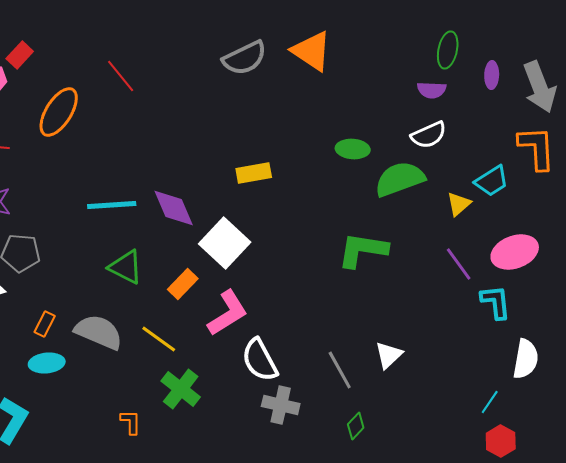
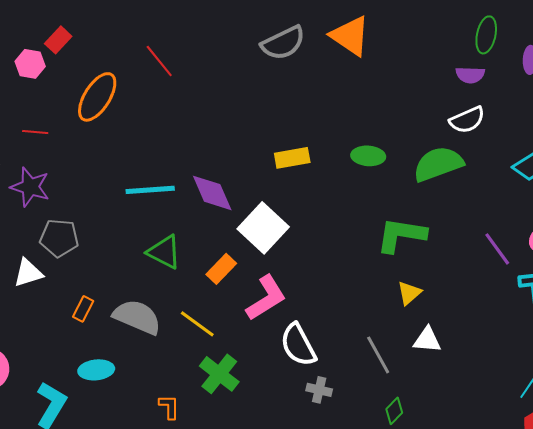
green ellipse: (353, 149) -> (368, 156), moved
yellow triangle: (459, 204) -> (409, 293), moved
white triangle: (389, 355) -> (427, 340), turned 48
cyan ellipse: (47, 363) -> (96, 370), moved
gray cross: (281, 405) -> (319, 390), size x0.7

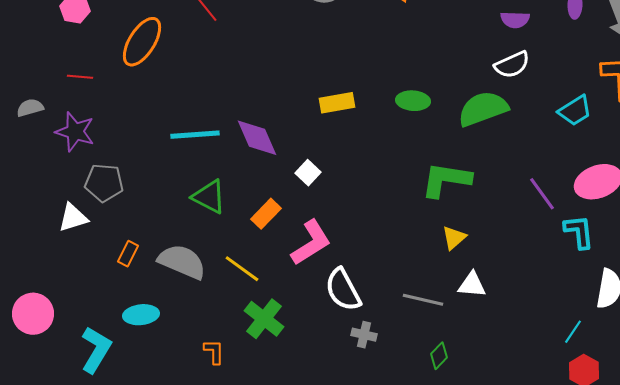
white square: (263, 228) -> (308, 173), size x0.5
gray line: (378, 355) -> (423, 300), turned -48

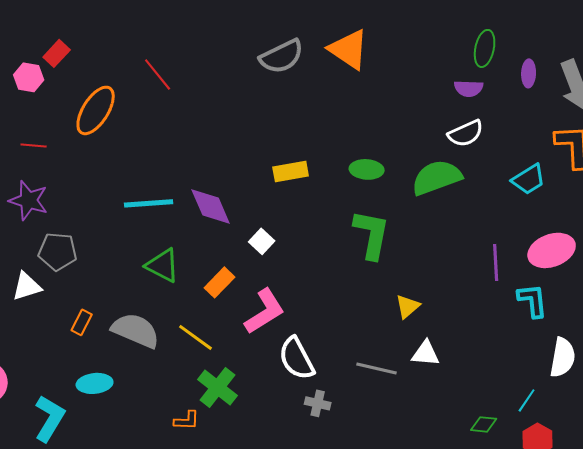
green L-shape: (446, 180) -> (372, 234), moved, turned 92
purple line: (542, 194) -> (496, 262), turned 33
orange L-shape: (214, 352) -> (187, 420), moved, turned 92
green diamond: (439, 356) -> (484, 424), moved, turned 52

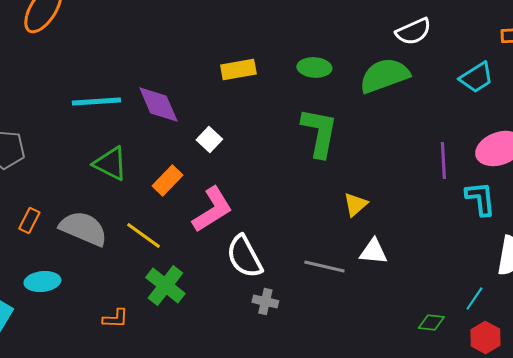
orange L-shape: (187, 420) -> (115, 318), moved

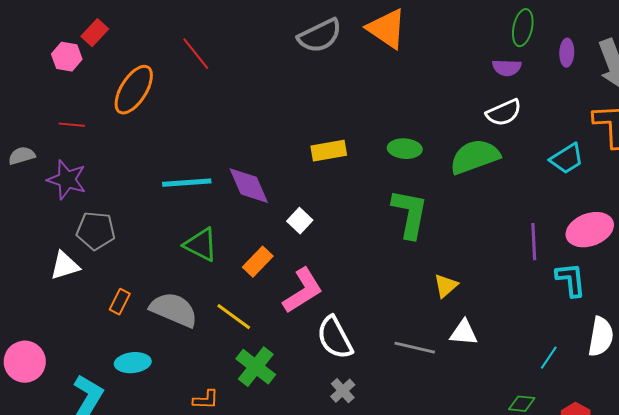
cyan line: (474, 298) -> (549, 358), moved
gray cross: (265, 302) -> (343, 391), moved, turned 35

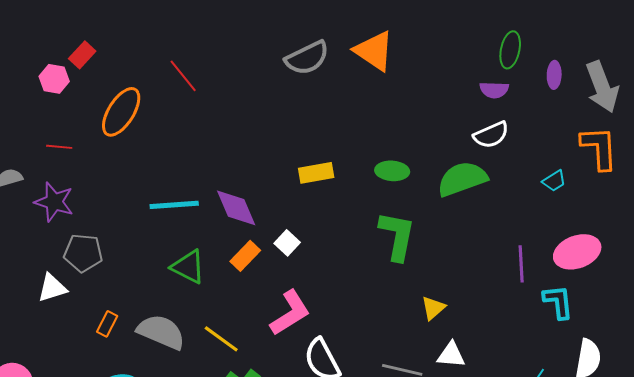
cyan trapezoid: (567, 159) -> (554, 181), size x0.7
orange rectangle: (258, 262) -> (245, 256), moved

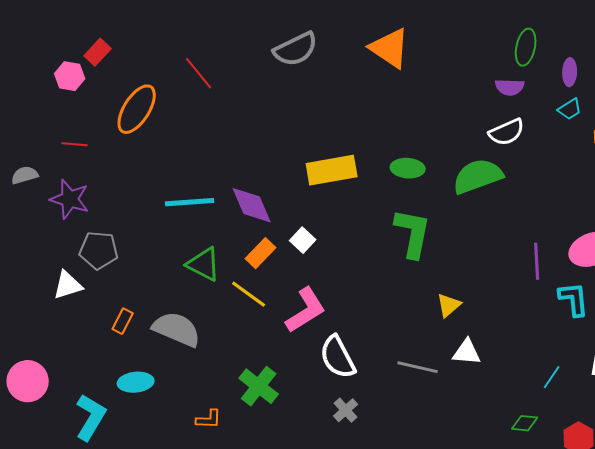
gray semicircle: (307, 58) -> (296, 49), moved
yellow rectangle: (316, 173) -> (332, 170), size x1.4
cyan trapezoid: (554, 181) -> (570, 109), moved
yellow line: (221, 339) -> (249, 294), moved

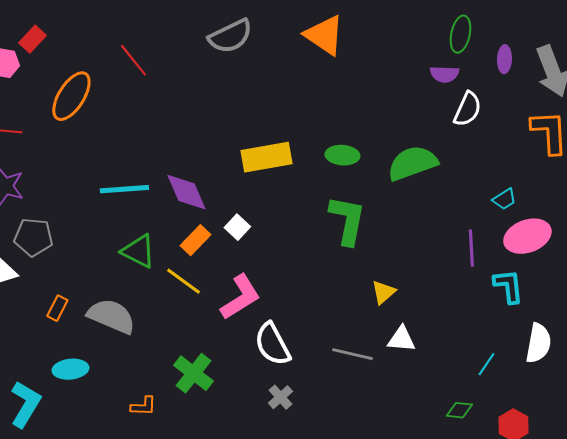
cyan trapezoid: (570, 109) -> (504, 199), moved
white semicircle: (507, 132) -> (467, 109), moved, turned -42

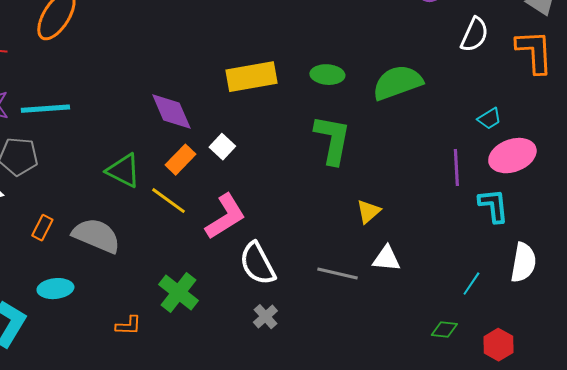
white semicircle: (467, 109) -> (474, 35), moved
cyan line: (124, 189) -> (45, 109), moved

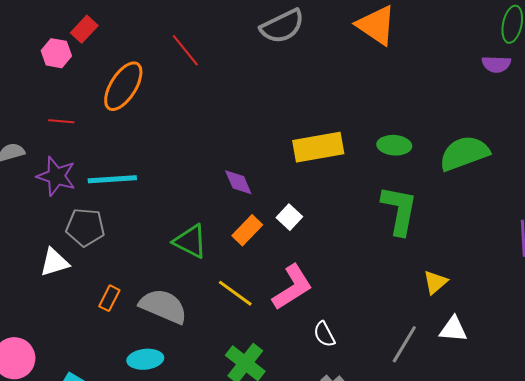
purple diamond: (171, 112) -> (238, 182), size x0.7
yellow line: (168, 201) -> (235, 293), moved
white semicircle: (257, 264) -> (324, 334), size x0.6
gray line: (337, 274) -> (404, 344), turned -72
cyan ellipse: (55, 289) -> (145, 359), moved

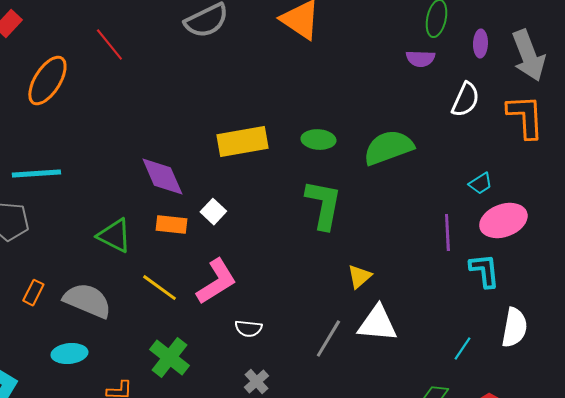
purple diamond: (238, 182) -> (162, 177), size x1.5
orange rectangle: (247, 230) -> (171, 225), turned 52
white triangle: (453, 329) -> (377, 324), size x1.4
white semicircle: (324, 334) -> (248, 329), turned -56

